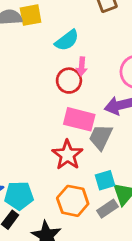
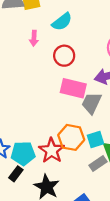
pink arrow: (82, 66) -> (34, 38), moved
red star: (67, 155) -> (52, 150), moved
orange hexagon: (73, 201) -> (71, 137), moved

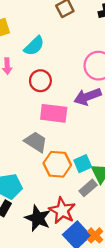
gray trapezoid: (91, 103) -> (36, 142), moved, turned 105
red star: (52, 150) -> (62, 211), moved

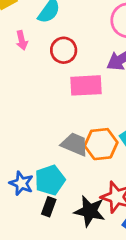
gray trapezoid: (36, 142) -> (75, 144), moved

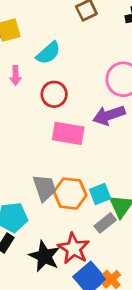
gray trapezoid: (75, 144) -> (44, 188), turned 36

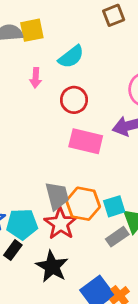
red star: (74, 248) -> (61, 224), moved

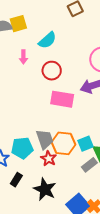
cyan pentagon: (22, 224) -> (22, 148), moved
red star: (61, 224) -> (49, 159), size x0.7

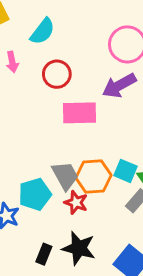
cyan square: (86, 144) -> (126, 171), turned -35
black rectangle: (16, 180) -> (44, 254), moved

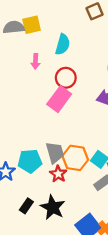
cyan semicircle: (42, 31) -> (63, 44), turned -35
pink rectangle: (80, 113) -> (59, 99), moved, turned -65

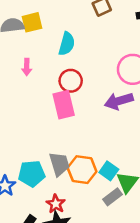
pink arrow: (36, 61) -> (27, 67), moved
pink rectangle: (59, 99) -> (64, 105), turned -50
red star: (58, 174) -> (56, 204), moved

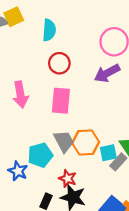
pink arrow: (27, 67) -> (20, 95), moved, size x1.6
pink rectangle: (64, 105) -> (61, 101), moved, turned 30
cyan square: (109, 171) -> (108, 153), moved, turned -36

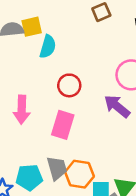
cyan semicircle: (49, 30) -> (48, 47), moved
purple arrow: (107, 73) -> (117, 106), turned 55

